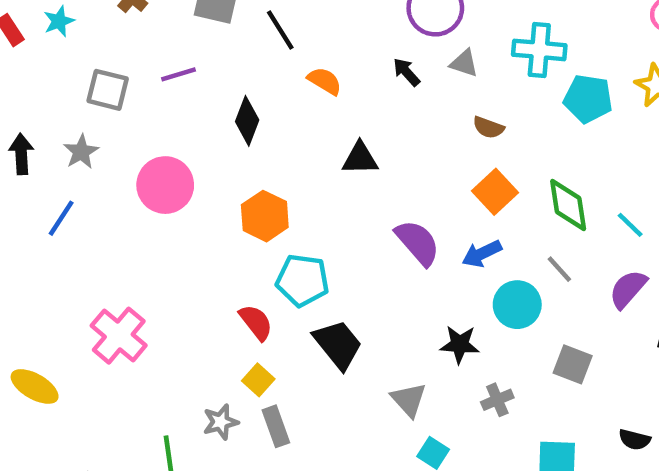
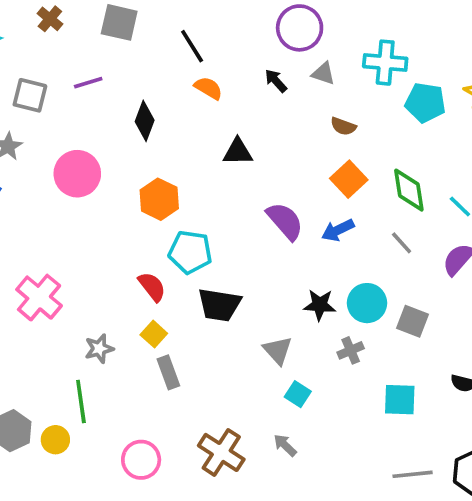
black line: (280, 30) -> (192, 46), moved
cyan circle: (517, 305) -> (367, 303), moved
black trapezoid: (338, 344) -> (219, 305), turned 138
gray star: (221, 422) -> (99, 349), moved

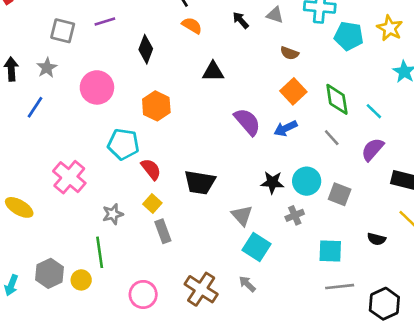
cyan pentagon: (190, 252) -> (123, 144), moved
cyan square: (298, 394) -> (257, 247), size x1.5
gray line: (413, 474) -> (340, 287), moved

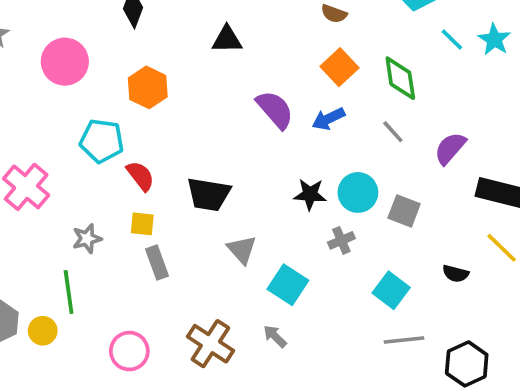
cyan line: (374, 111) -> (452, 39), moved
yellow square: (152, 203) -> (142, 224), turned -36
gray triangle: (242, 215) -> (242, 250), moved
cyan square: (330, 251) -> (391, 290), turned 35

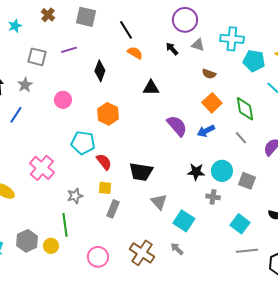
pink circle: (65, 62) -> (63, 100), size x0.7
gray cross: (341, 240) -> (213, 197), turned 32
gray rectangle: (157, 263) -> (113, 209), turned 42

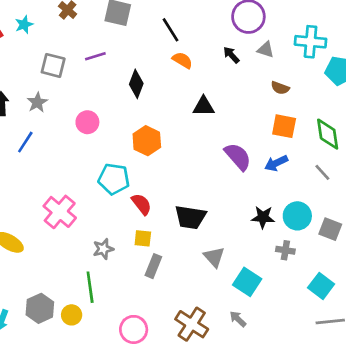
orange square: (212, 103) -> (284, 126), turned -36

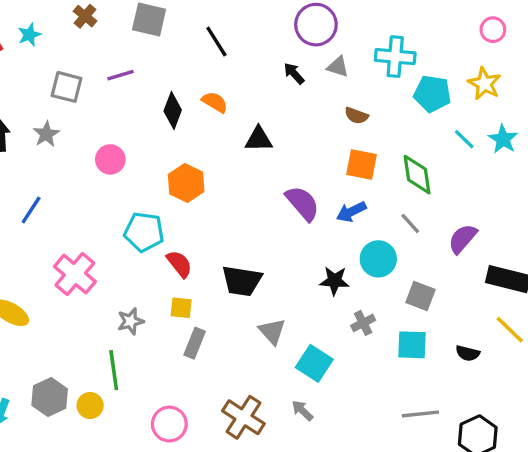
orange semicircle: (182, 60) -> (215, 102), moved
blue line: (25, 142) -> (31, 210), moved
cyan circle: (297, 216) -> (378, 259), moved
gray cross: (285, 250) -> (363, 323), turned -36
cyan square: (321, 286) -> (412, 345), moved, turned -35

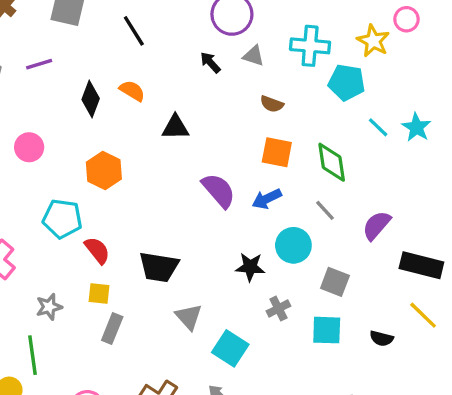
yellow star: (484, 84) -> (373, 41), moved

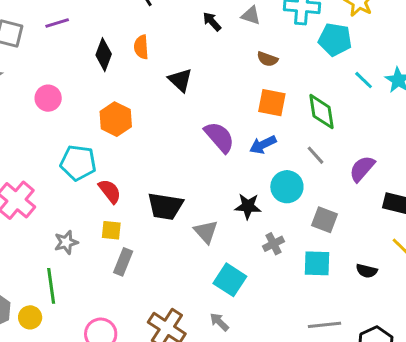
orange semicircle: (132, 91) -> (141, 47), turned -125
black triangle: (175, 127) -> (180, 80), turned 44
gray triangle: (189, 317) -> (206, 232), moved

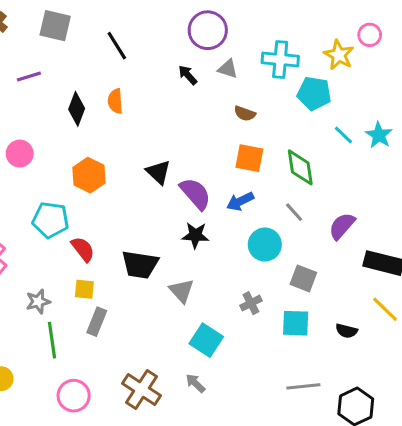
black triangle: (180, 80) -> (158, 172), moved
black star: (248, 206) -> (195, 235), moved
green line: (51, 286) -> (52, 340), moved

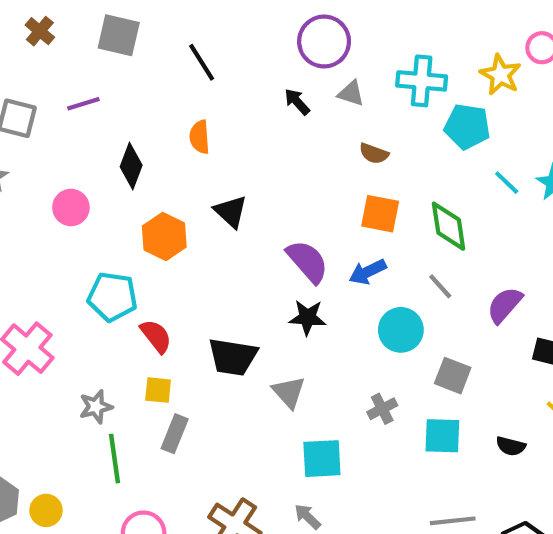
black diamond: (77, 109) -> (131, 166), moved
black triangle: (158, 172) -> (231, 212), moved
cyan square: (206, 340) -> (322, 459), turned -36

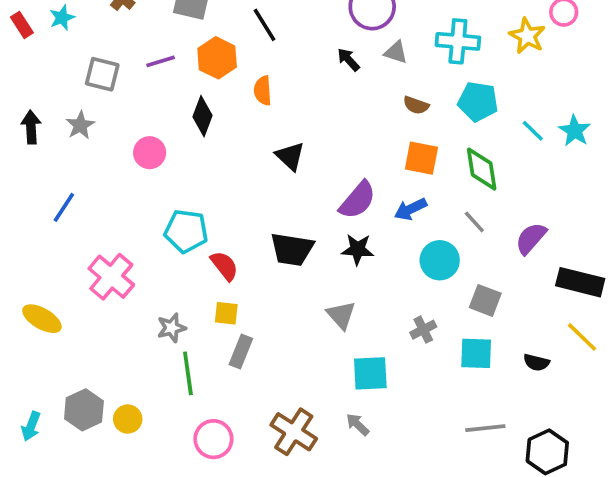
cyan pentagon: (467, 127) -> (478, 102), moved
orange hexagon: (164, 237) -> (217, 58), moved
purple semicircle: (307, 261) -> (358, 200), turned 81
black trapezoid: (233, 357) -> (292, 249), moved

